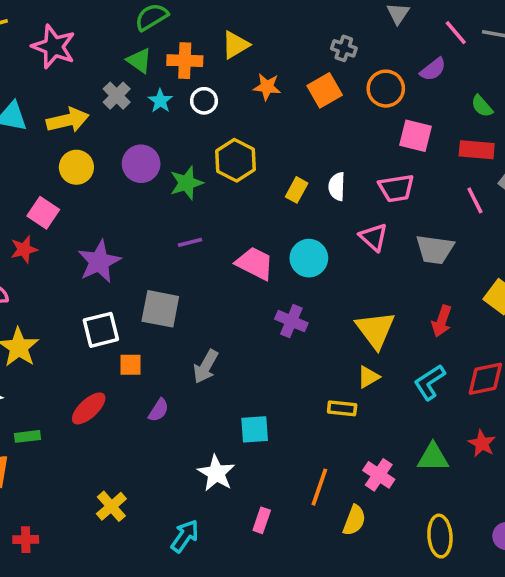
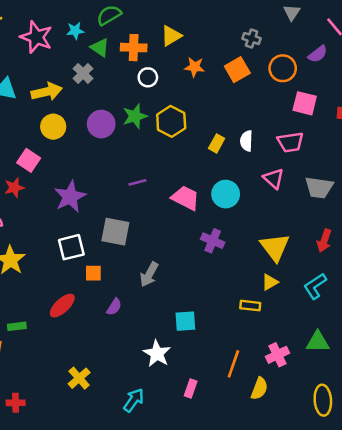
cyan star: (160, 101) -> (75, 31), moved, turned 30
green star: (187, 183) -> (135, 116), moved
pink cross: (379, 475) -> (277, 355), turned 30

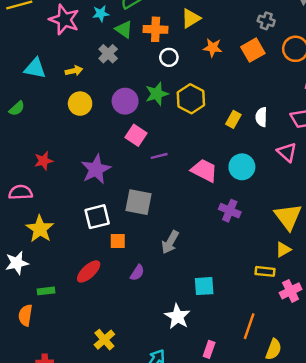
yellow arrow: (47, 92) -> (74, 71), size x0.6
pink square: (29, 160) -> (136, 135), moved
pink cross: (277, 355) -> (291, 291), moved

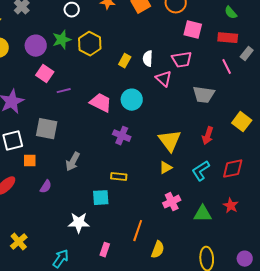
pink triangle: (287, 152) -> (164, 79), moved
yellow rectangle: (265, 271) -> (119, 177), moved
white star: (177, 316) -> (79, 223), turned -30

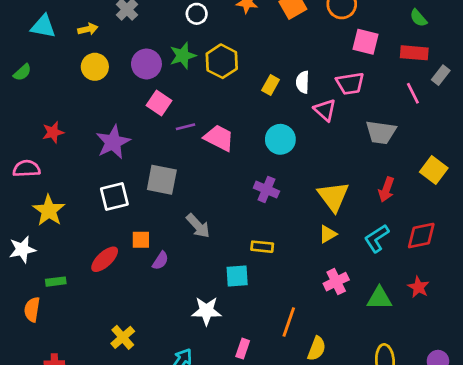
pink trapezoid: (101, 103) -> (219, 138), moved
orange square: (30, 161) -> (141, 240), moved
gray arrow: (73, 162) -> (198, 226), turned -72

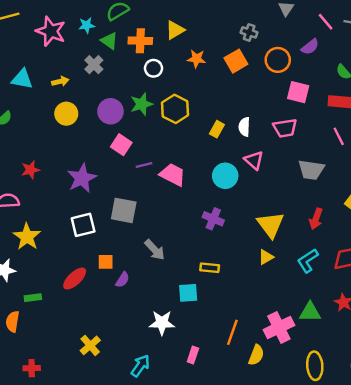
pink triangle: (325, 110) -> (254, 160), moved
pink cross: (336, 282) -> (279, 328), moved, size x1.4

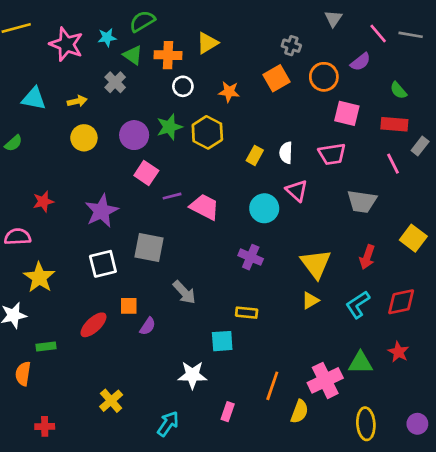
orange star: (197, 59) -> (229, 92), moved

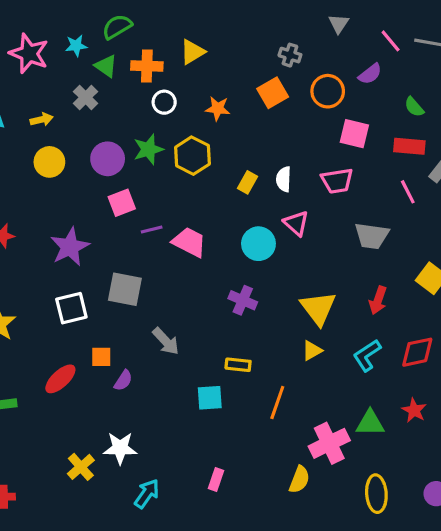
pink square: (146, 173) -> (122, 203), turned 35
white star: (192, 375) -> (120, 448), moved
orange line: (272, 386) -> (277, 402), moved

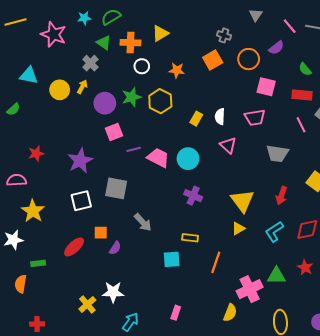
cyan star: (76, 46) -> (84, 18), moved
yellow arrow: (42, 119) -> (82, 87), moved, turned -48
yellow circle: (49, 162) -> (60, 90), moved
cyan circle: (258, 244) -> (188, 159), moved

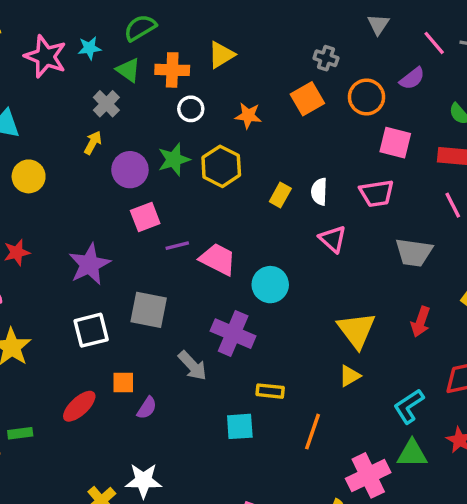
cyan star: (84, 18) -> (89, 48), moved
yellow circle: (60, 90) -> (29, 176), moved
cyan circle: (188, 159) -> (270, 285), moved
purple cross: (193, 196) -> (233, 334), moved, size x1.4
cyan L-shape: (274, 232) -> (409, 406), moved

